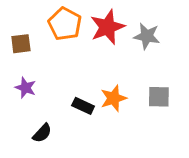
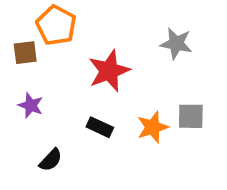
orange pentagon: (65, 24) -> (56, 25), moved
red star: (107, 27) -> (109, 71), moved
orange star: (113, 98) -> (153, 127), moved

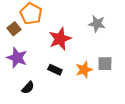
brown square: (25, 53) -> (14, 29), turned -32
purple star: (31, 105) -> (17, 58), size x1.5

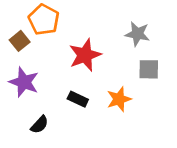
gray square: (105, 64) -> (149, 69), moved

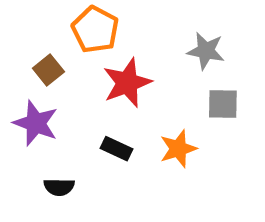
orange pentagon: (44, 20) -> (95, 30), moved
brown square: (20, 41) -> (48, 70), moved
black semicircle: (40, 125) -> (59, 187), turned 48

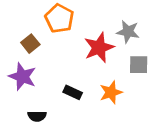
red star: (127, 83) -> (99, 48), moved

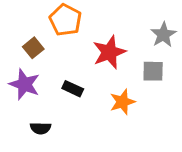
gray star: (128, 32) -> (163, 35), moved, turned 30
black rectangle: (73, 92) -> (73, 89), moved

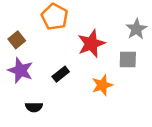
brown square: (33, 48) -> (17, 40), moved
black rectangle: (73, 89) -> (61, 74), turned -63

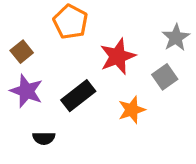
gray square: (128, 59) -> (165, 77), turned -36
black rectangle: (61, 74) -> (78, 96), size x1.5

